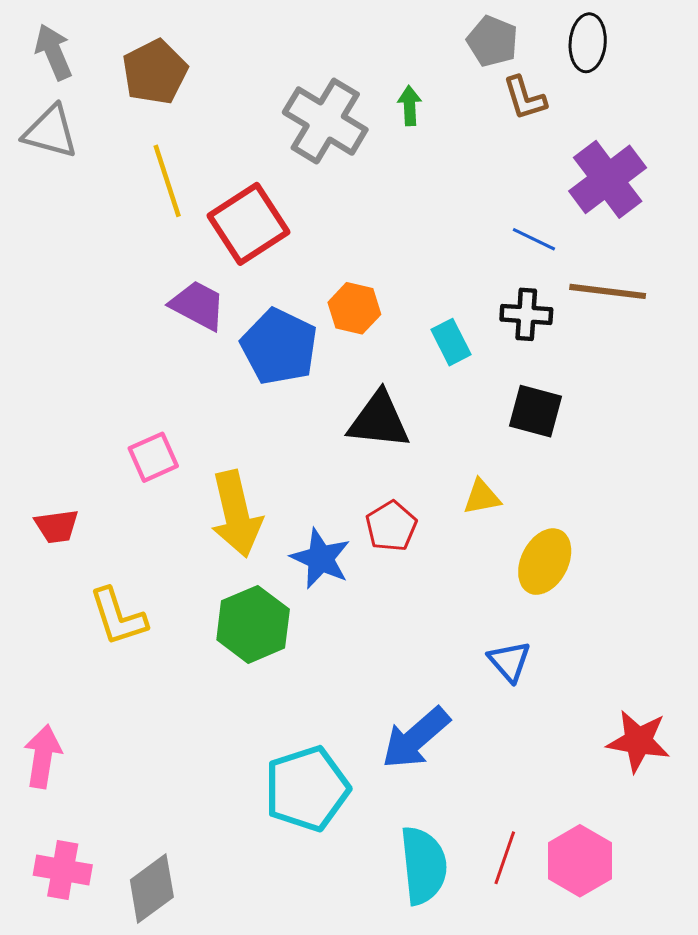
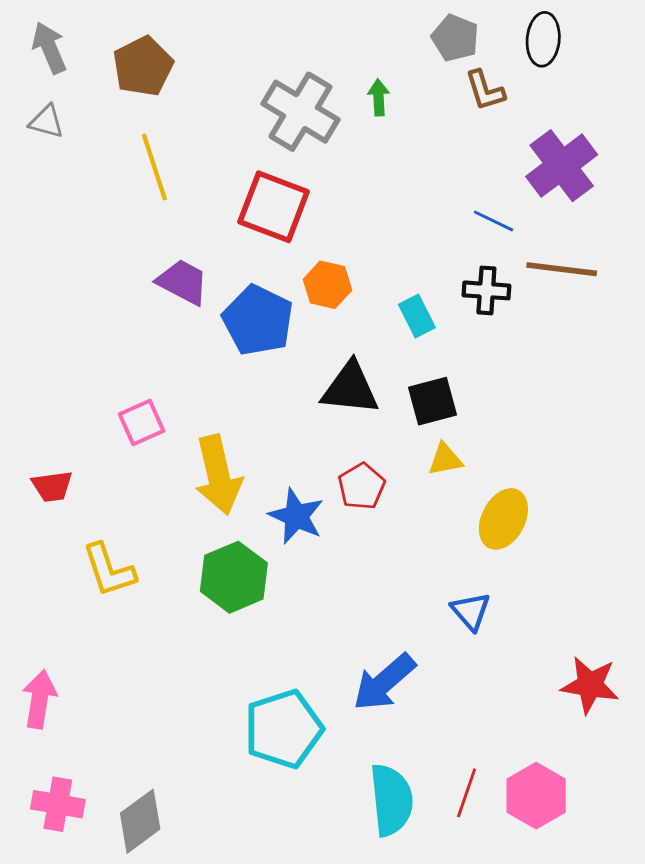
gray triangle: (50, 132) -> (46, 122), size x0.7
red square: (248, 224) -> (274, 207), moved, turned -36
black square: (535, 411) -> (432, 401), moved, turned -30

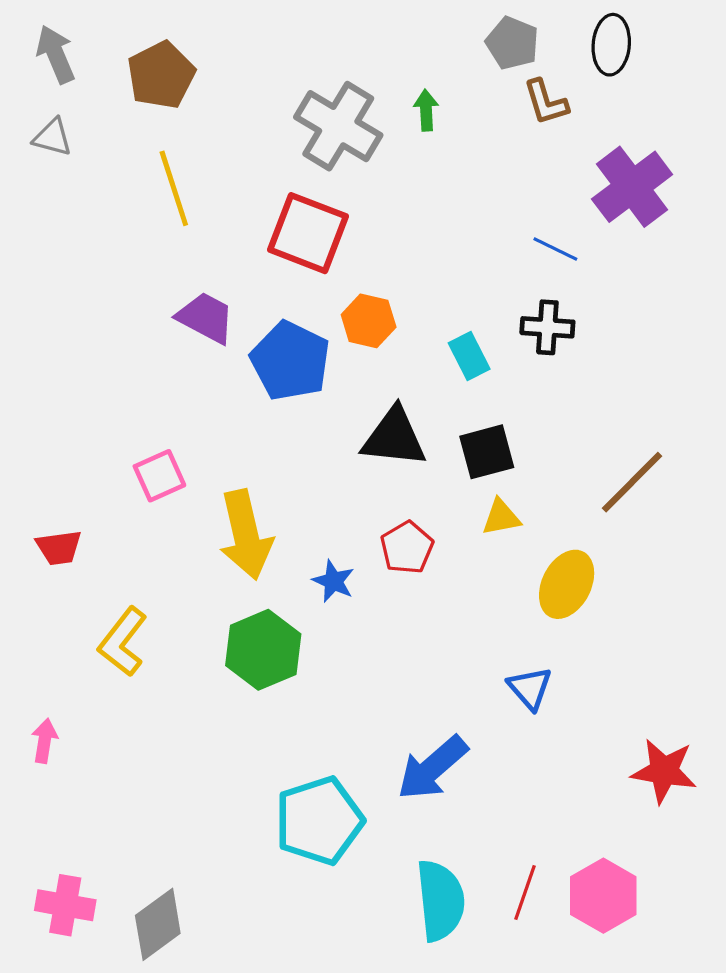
brown line: (562, 269) -> (632, 482), moved, turned -52
blue star: (296, 516) -> (333, 581), size x0.7
yellow L-shape: (109, 570) -> (123, 642), turned 56
pink arrow: (39, 699) -> (44, 741), moved, size x0.7

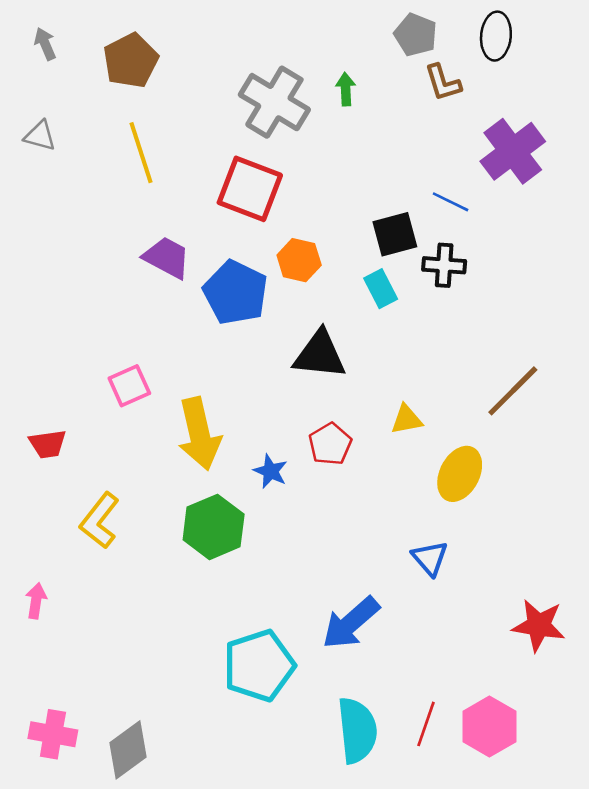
gray arrow: (56, 54) -> (45, 44), size x0.7
gray triangle: (52, 137) -> (40, 136), moved
black square: (487, 452) -> (395, 234), moved

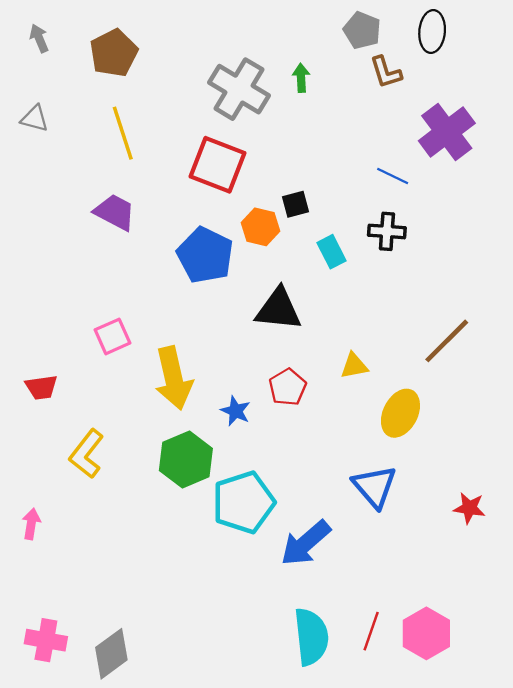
black square: (395, 234) -> (295, 204), moved, size x0.7
purple trapezoid: (167, 258) -> (115, 212), moved
blue triangle: (430, 558) -> (375, 487), size x1.4
red star: (539, 625) -> (469, 508), moved, size x0.7
cyan pentagon: (259, 666) -> (244, 502), moved

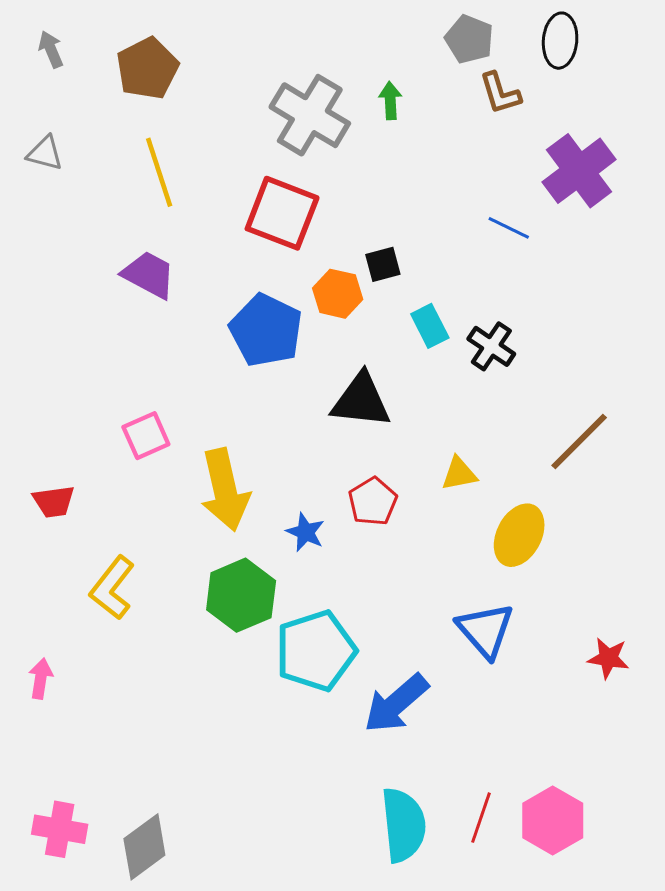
black cross: (387, 231) -> (491, 346), moved, turned 30

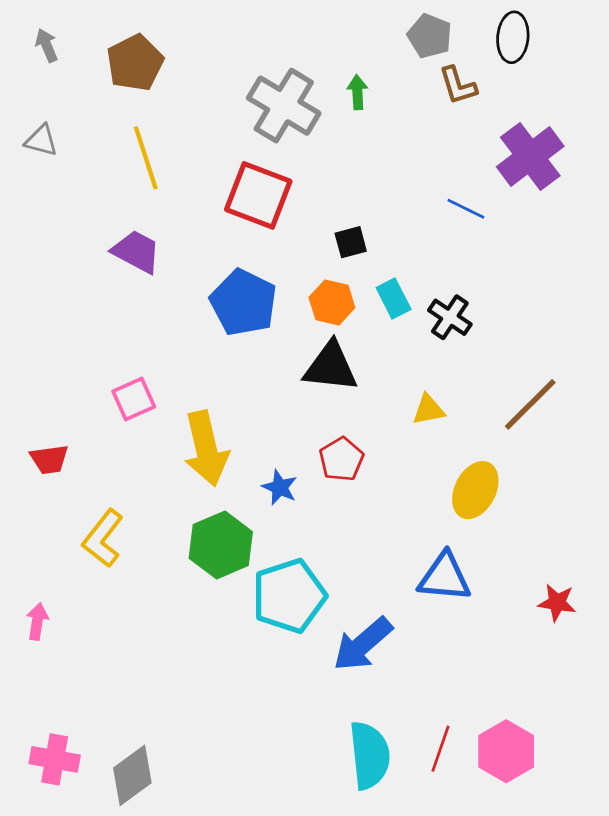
orange hexagon: (338, 294) -> (332, 303), moved
yellow triangle: (459, 474) -> (428, 410), moved
blue triangle: (485, 630) -> (444, 577), turned -44

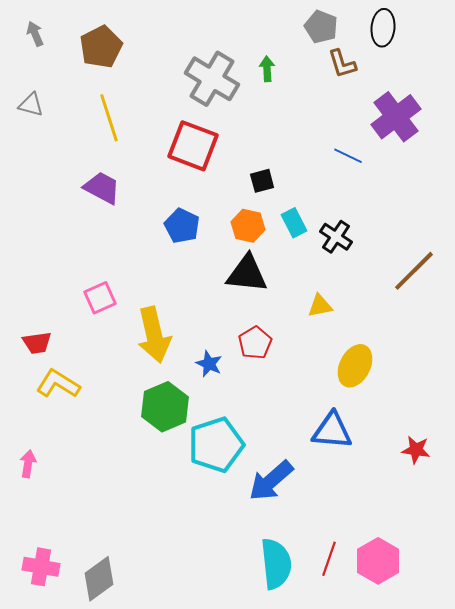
blue pentagon: (244, 303) -> (182, 226), size x0.7
brown line: (530, 404) -> (414, 271), moved
yellow L-shape: (103, 538) -> (58, 384), moved, turned 84

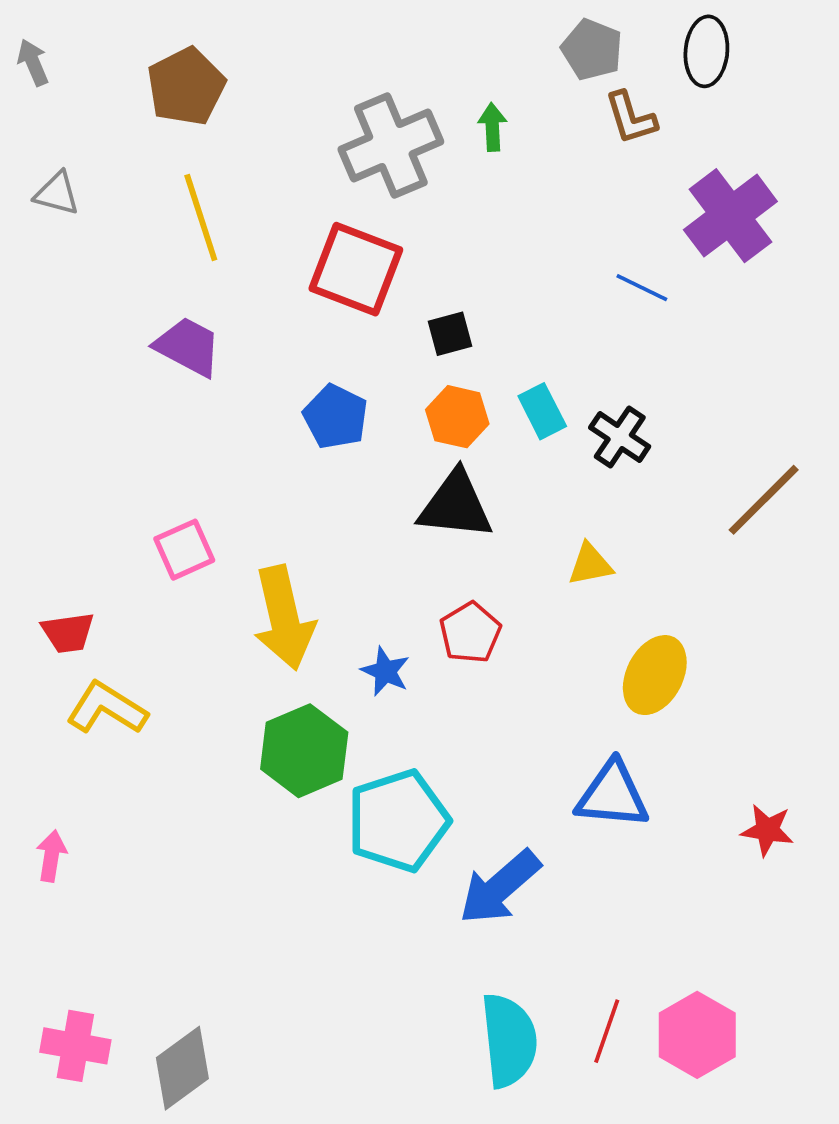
gray arrow: (35, 34) -> (33, 62), moved
gray cross: (212, 79) -> (391, 145), turned 36
black square: (262, 181) -> (450, 334), moved

